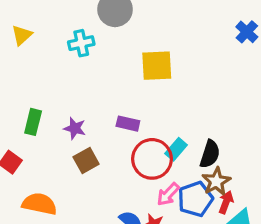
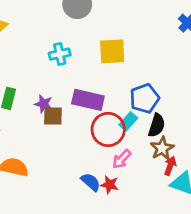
cyan cross: (81, 43) -> (60, 54), moved
purple rectangle: (128, 124) -> (88, 100), size x1.6
brown square: (86, 161) -> (53, 116), moved, turned 30
blue pentagon: (195, 199) -> (145, 98), moved

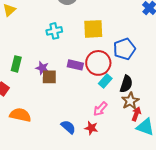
blue pentagon: (145, 98) -> (124, 49), moved
purple rectangle: (88, 100) -> (75, 65), size x0.7
red circle: (108, 129) -> (98, 63), moved
blue semicircle: (91, 182) -> (68, 127), moved

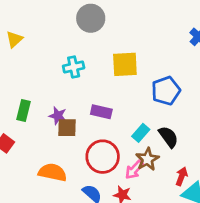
red circle: (98, 63) -> (103, 157), moved
black semicircle: (126, 84) -> (168, 137), turned -54
brown star: (130, 101) -> (147, 159), moved
orange semicircle: (20, 115) -> (53, 172), moved

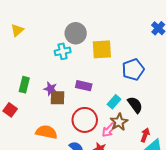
gray circle: (91, 18) -> (76, 33), moved

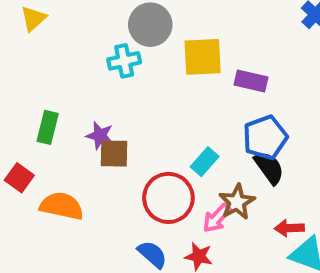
blue pentagon: (133, 70) -> (265, 137), moved
purple rectangle: (84, 86) -> (251, 81), moved
cyan rectangle: (114, 102) -> (205, 162), moved
orange semicircle: (46, 132) -> (62, 206), moved
red arrow: (145, 135) -> (289, 228), turned -112

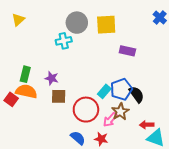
yellow square: (203, 57) -> (106, 25), moved
blue pentagon: (265, 137) -> (121, 89), moved
brown square: (114, 154) -> (59, 96), moved
orange semicircle: (62, 206) -> (26, 91), moved

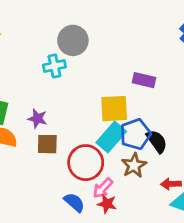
yellow square: (106, 25) -> (114, 109), moved
cyan rectangle: (104, 91) -> (111, 137), size x1.5
pink arrow: (110, 120) -> (103, 188), moved

